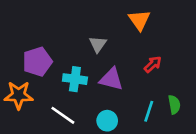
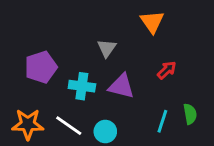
orange star: (19, 95) -> (28, 124), moved
cyan circle: (107, 121) -> (105, 131), moved

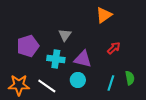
orange triangle: (152, 22) -> (104, 15), turned 30
gray triangle: (107, 48) -> (65, 35), moved
cyan circle: (105, 131) -> (78, 80), moved

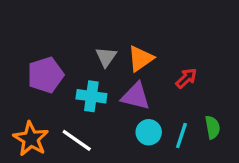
orange triangle: (104, 15) -> (141, 59), moved
cyan circle: (78, 80) -> (149, 132), moved
orange star: (19, 85) -> (31, 139), turned 30

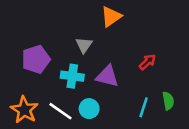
orange triangle: (141, 59) -> (111, 17), moved
cyan circle: (149, 132) -> (89, 109), moved

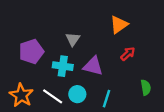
orange triangle: (111, 17) -> (119, 25), moved
cyan line: (144, 107) -> (106, 99), moved

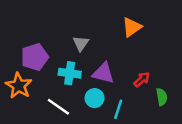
red arrow: (128, 54) -> (142, 79), moved
cyan circle: (77, 94) -> (95, 98), moved
orange star: (21, 95) -> (19, 86), moved

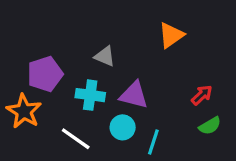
gray triangle: (81, 43) -> (105, 56), turned -42
red arrow: (142, 79) -> (202, 95), moved
green semicircle: (162, 97) -> (210, 126), turned 70

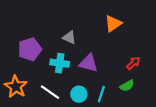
orange star: (24, 111) -> (16, 87), moved
green semicircle: (210, 126) -> (127, 86), moved
cyan circle: (123, 127) -> (79, 94), moved

